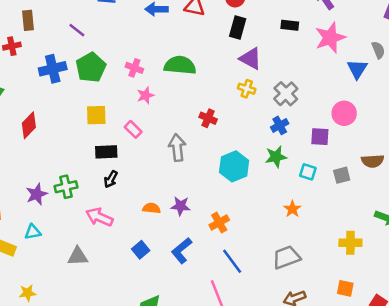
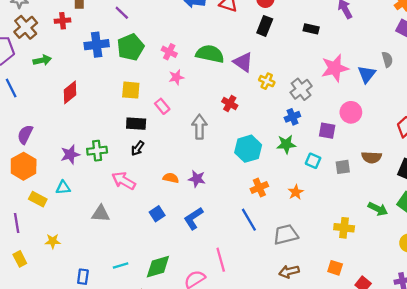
pink star: (330, 38) -> (335, 68), moved
purple triangle: (251, 59) -> (243, 62), moved
orange cross: (219, 223) -> (259, 188), moved
blue line: (232, 261) -> (249, 220), moved

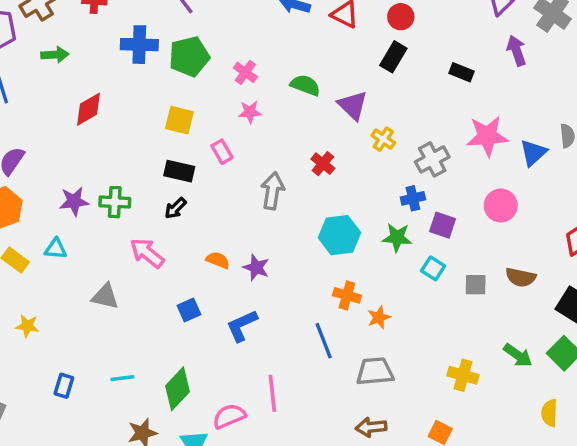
green semicircle: (210, 54) -> (305, 85), size x0.7
purple square: (327, 131) -> (443, 225), moved
orange cross: (259, 188) -> (347, 295), turned 30
orange star: (296, 192) -> (379, 317), moved
green diamond: (158, 267) -> (178, 389), turned -40

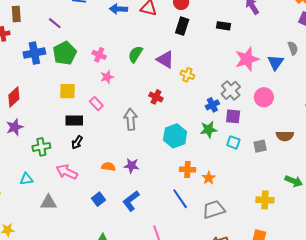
green semicircle: (305, 85) -> (135, 54), turned -66
gray cross: (432, 159) -> (231, 90), moved
purple star: (74, 201) -> (15, 127), moved
cyan triangle: (56, 249) -> (26, 179), moved

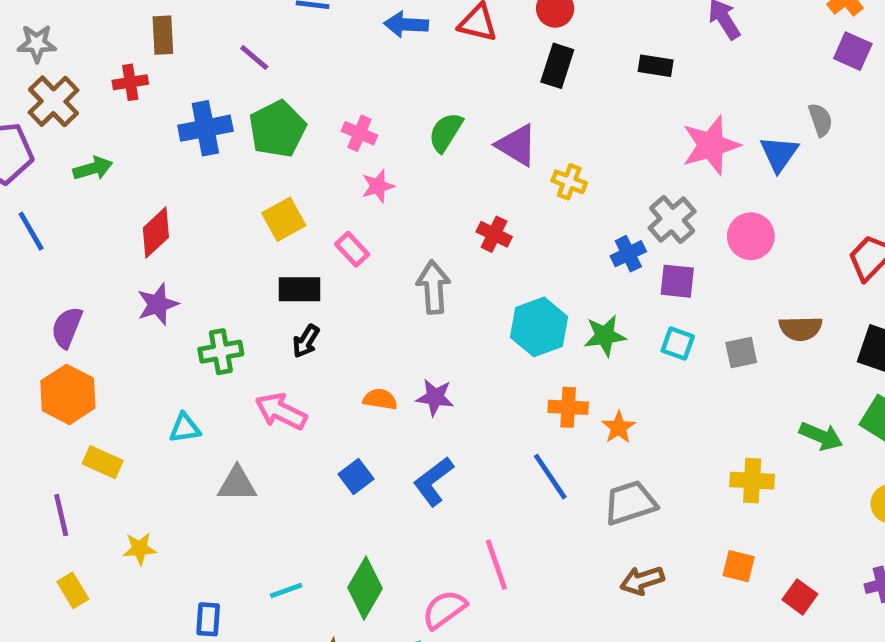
yellow square: (67, 91) -> (284, 219), turned -30
green star: (209, 130) -> (605, 336), moved

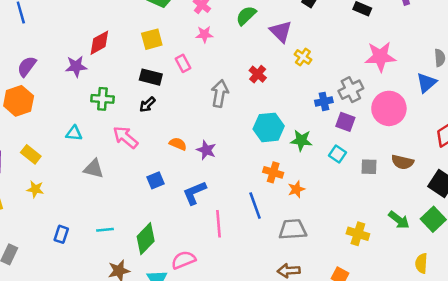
blue triangle: (779, 154) -> (426, 83), moved
red diamond: (156, 233) -> (99, 43), moved
pink circle: (751, 236) -> (389, 108), size x1.4
yellow rectangle: (103, 462) -> (31, 154), moved
pink line: (496, 565) -> (218, 224), moved

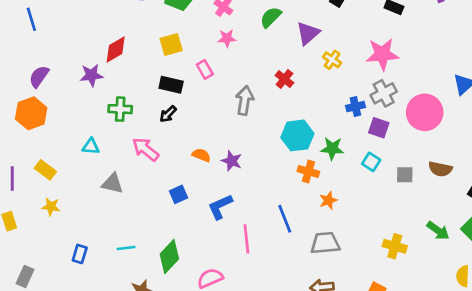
purple triangle: (281, 31) -> (308, 33), turned 35
pink star: (380, 57) -> (382, 54), moved
orange cross: (273, 172) -> (308, 172), moved

